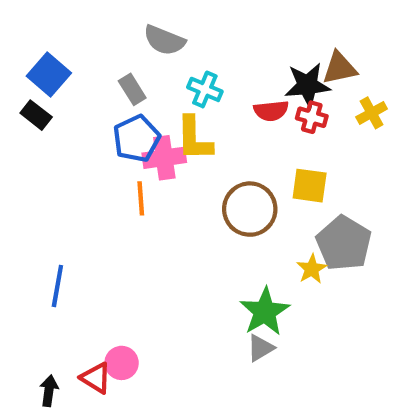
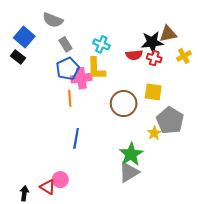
gray semicircle: (164, 40) -> (53, 20), moved
blue line: (57, 286) -> (76, 138), moved
gray triangle: (260, 348) -> (129, 172), size x1.5

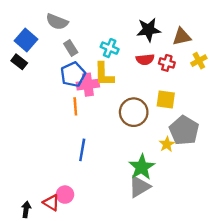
black star: (152, 42) -> (149, 30), moved

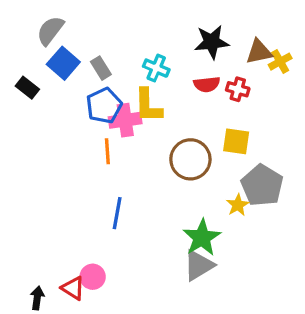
gray semicircle: (57, 22) -> (50, 31), moved, turned 105
blue square: (26, 40) -> (63, 63), moved
yellow cross: (199, 61) -> (280, 62), moved

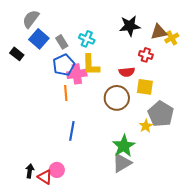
cyan cross: (156, 68) -> (87, 39), moved
red semicircle: (207, 84) -> (127, 72), moved
black arrow: (37, 298) -> (30, 171), moved

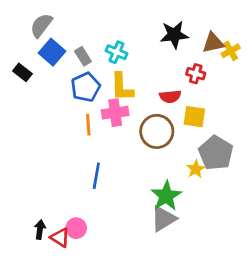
pink cross: (77, 74) -> (115, 113), moved

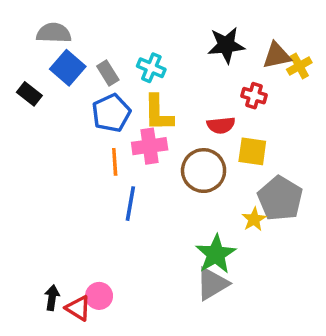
gray semicircle: (41, 25) -> (54, 33), turned 55
blue line: (96, 176) -> (130, 204), moved

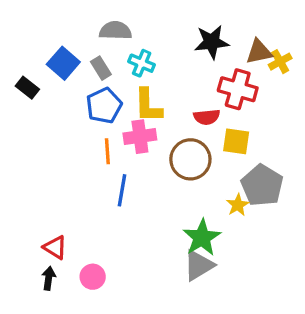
gray semicircle: (54, 33) -> (115, 31), moved
red cross: (254, 96) -> (238, 89), size x1.6
red triangle: (78, 308) -> (55, 247), moved

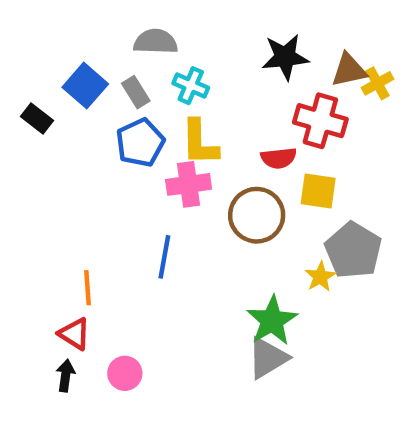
orange line: (107, 151) -> (88, 288), moved

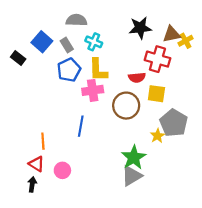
pink circle: (125, 373) -> (62, 170), moved

